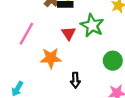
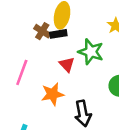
black arrow: (75, 80) -> (83, 113), size x1.5

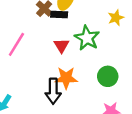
orange star: (52, 94) -> (66, 78), moved
black arrow: (83, 113) -> (53, 91), moved

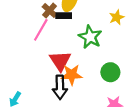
pink line: (16, 44) -> (41, 30), moved
red triangle: (61, 46) -> (60, 61), moved, size x1.5

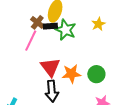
green star: (90, 37) -> (65, 30), moved
orange star: (72, 75) -> (71, 74), moved

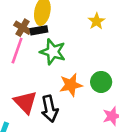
green star: (65, 30) -> (53, 52), moved
red triangle: (50, 67) -> (25, 102), moved

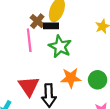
pink line: (17, 51) -> (29, 40), turned -35

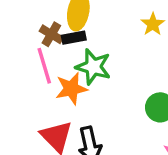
orange star: (71, 78) -> (71, 89), moved

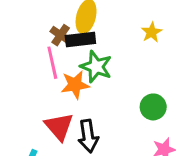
black rectangle: (74, 38) -> (80, 39), size x1.4

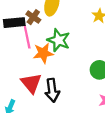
black rectangle: (80, 39) -> (14, 23), moved

